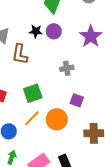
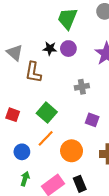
green square: (33, 93) -> (47, 113), turned -30
orange circle: (57, 119) -> (72, 151), moved

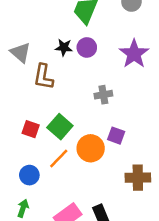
red square: (13, 115) -> (31, 129), moved
orange circle: (72, 151) -> (91, 148), moved
green arrow: (25, 179) -> (23, 208), moved

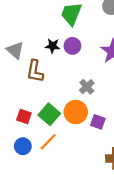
gray cross: (103, 95) -> (87, 87), turned -32
orange circle: (91, 148) -> (76, 112), moved
blue circle: (29, 175) -> (23, 146), moved

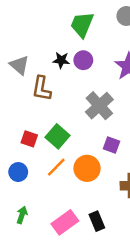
gray cross: (87, 87) -> (99, 106), size x1.6
orange circle: (76, 112) -> (87, 168), moved
blue circle: (23, 146) -> (18, 172), moved

